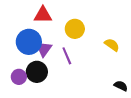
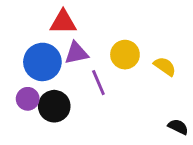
yellow circle: (75, 29) -> (125, 55), moved
purple triangle: (44, 49) -> (76, 53), moved, turned 42
purple circle: (19, 77) -> (28, 99), moved

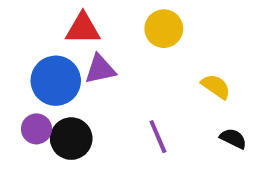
yellow circle: (125, 55) -> (164, 29), moved
purple line: (98, 83) -> (158, 137), moved
black semicircle: (178, 127) -> (233, 139), moved

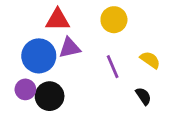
purple line: (158, 137) -> (113, 67), moved
black semicircle: (233, 139) -> (143, 96), moved, turned 30

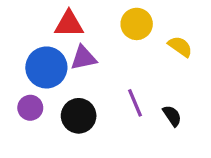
yellow semicircle: (150, 60) -> (180, 47), moved
purple line: (113, 67) -> (135, 103), moved
black circle: (50, 96) -> (79, 116), moved

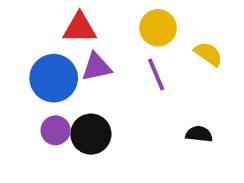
purple line: (135, 103) -> (156, 74), moved
purple circle: (30, 108) -> (56, 130), moved
black semicircle: (172, 116) -> (199, 134), turned -50

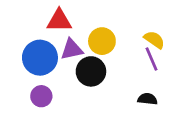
yellow circle: (158, 28) -> (102, 41), moved
purple line: (156, 74) -> (152, 59), moved
black circle: (91, 134) -> (91, 71), moved

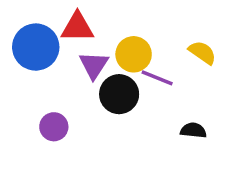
purple triangle: (72, 49) -> (94, 65), turned -45
blue circle: (40, 58) -> (36, 47), moved
purple line: (152, 59) -> (157, 78), moved, turned -45

